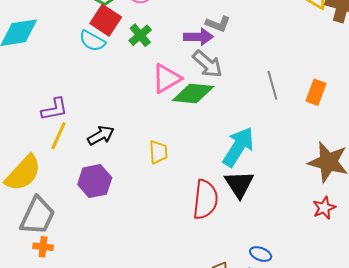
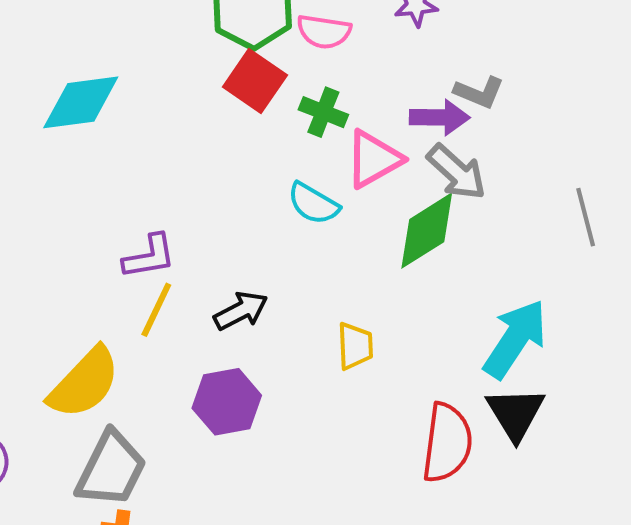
green cross: (140, 35) -> (323, 112), turned -30
cyan semicircle: (92, 41) -> (313, 204), moved
pink triangle: (167, 78) -> (374, 159), moved
green diamond: (193, 93) -> (427, 231), turned -39

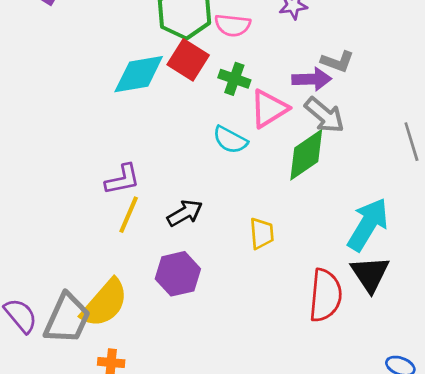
cyan diamond: (81, 102) -> (139, 74), moved
yellow semicircle: (84, 383) -> (105, 303), moved
gray trapezoid: (111, 469) -> (67, 318), moved

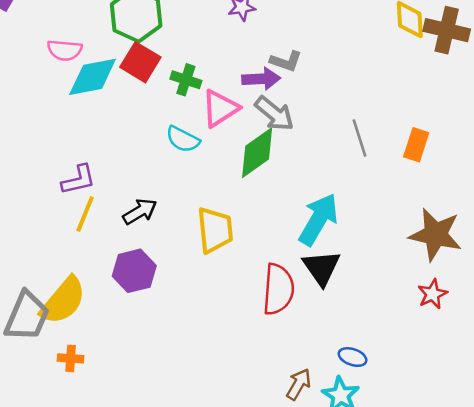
pink semicircle: (233, 25) -> (65, 50), moved
yellow trapezoid: (262, 233) -> (215, 230), size x1.5

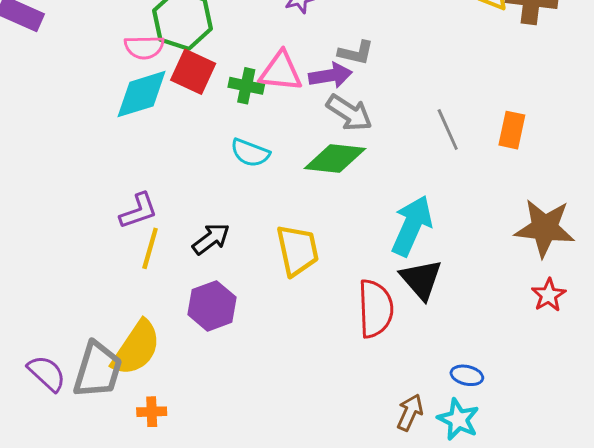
pink semicircle: (65, 50) -> (144, 47), moved
pink triangle: (220, 108) -> (281, 71), moved, turned 45
green diamond: (257, 153) -> (335, 158), turned 48

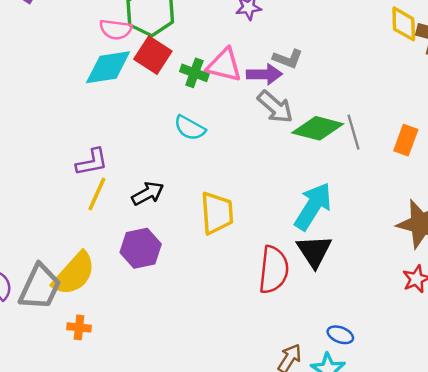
green diamond: (335, 158) -> (318, 128), moved

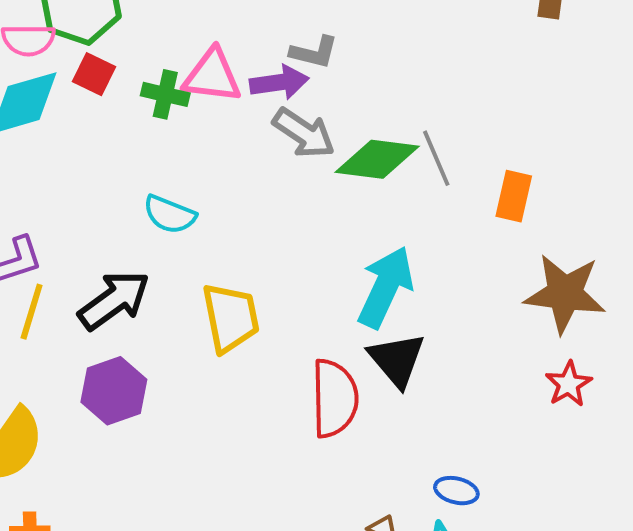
red square: (153, 55) -> (94, 74), size x0.7
cyan semicircle: (190, 128) -> (170, 214), moved
orange rectangle: (406, 140) -> (514, 196), moved
black arrow: (148, 193) -> (114, 300), size x1.4

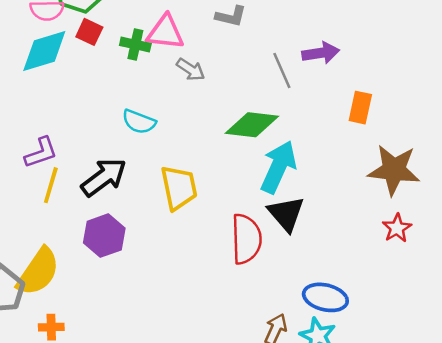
purple arrow: (279, 82) -> (321, 53), moved
gray arrow: (304, 133) -> (191, 69), moved, size x0.7
gray line: (436, 158) -> (282, 71), moved
green diamond: (377, 159) -> (252, 125), moved
blue ellipse: (456, 491) -> (325, 297), size x1.6

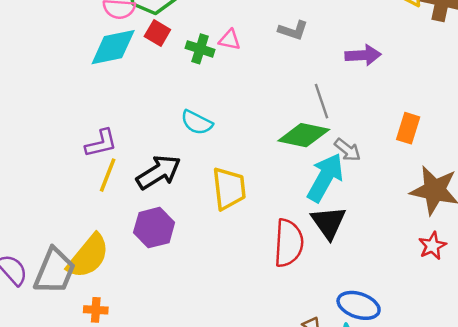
pink triangle: (165, 32) -> (230, 40), size x0.6
purple arrow: (321, 53) -> (363, 55), moved
gray arrow: (191, 69) -> (348, 150), moved
gray line: (282, 71) -> (321, 101), moved

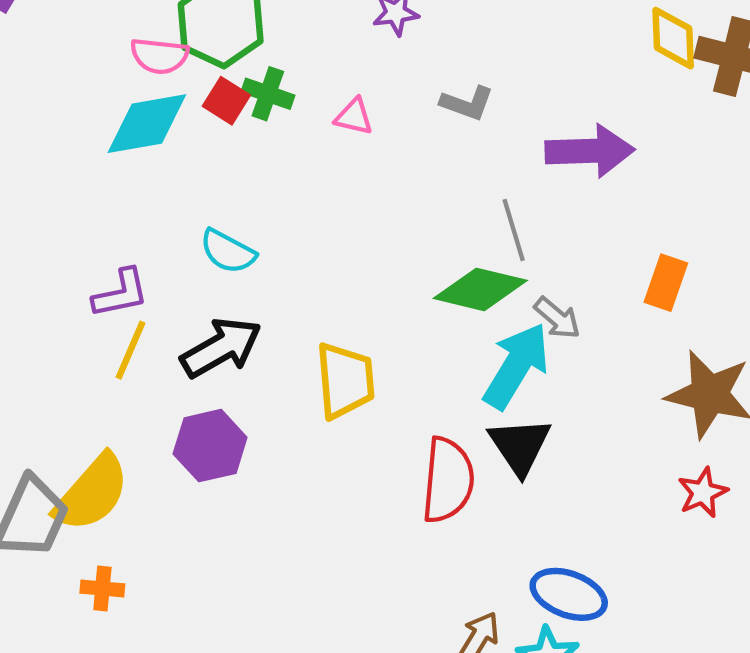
green cross: (200, 49) -> (268, 94), moved
purple arrow: (363, 55) -> (590, 151), size x1.4
cyan semicircle: (197, 122) -> (228, 251), moved

